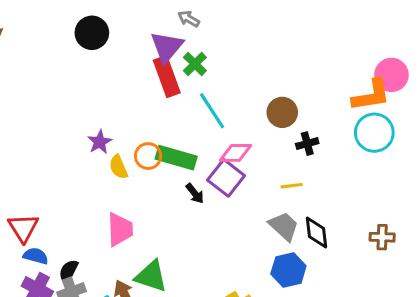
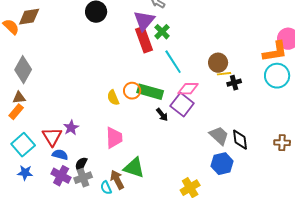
purple star: (100, 142) -> (71, 128), moved
yellow line: (292, 186) -> (224, 74), moved

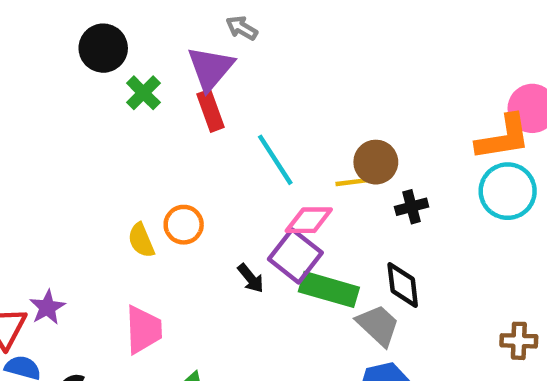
green cross: (162, 32) -> (143, 93), moved
red rectangle: (144, 40) -> (210, 111), size x0.7
yellow line: (224, 74) -> (351, 182), moved
green rectangle: (150, 92) -> (329, 289), moved
black diamond: (240, 140) -> (403, 285), moved

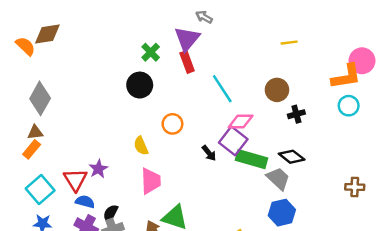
black circle: (103, 48) -> (140, 85), moved
yellow line: (351, 182) -> (289, 43), moved
cyan circle: (508, 191) -> (349, 106), size x0.7
yellow semicircle: (141, 240) -> (141, 146), moved
black diamond: (403, 285) -> (292, 157), turned -45

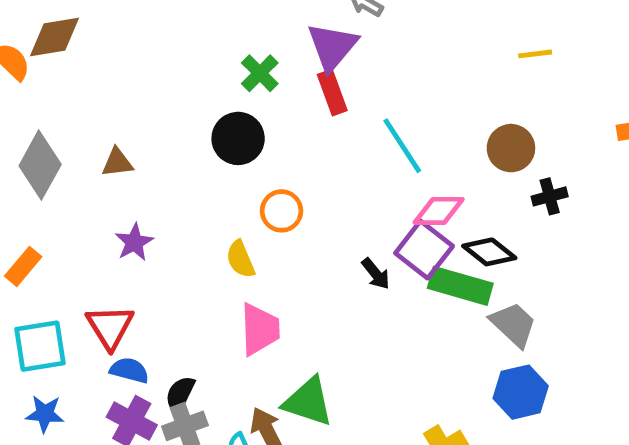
orange circle: (172, 124) -> (282, 211), moved
brown triangle: (35, 132) -> (117, 163), moved
black diamond: (292, 157) -> (489, 252), moved
purple star: (98, 169) -> (134, 242), moved
cyan square: (40, 189) -> (40, 346), turned 32

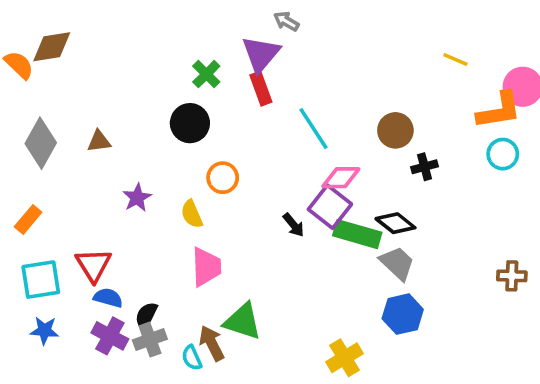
yellow line: (535, 54) -> (455, 59), moved, turned 30
purple star: (134, 242) -> (137, 198), moved
black diamond: (489, 252) -> (395, 223), moved

